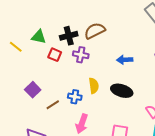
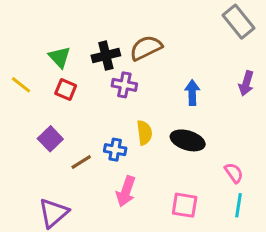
green triangle: (39, 37) -> (60, 57), turned 35
yellow line: (16, 47) -> (21, 85), moved
red square: (55, 55) -> (66, 89), moved
blue arrow: (125, 60) -> (192, 93), turned 91

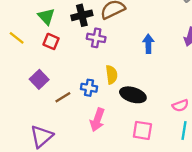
black ellipse: (188, 140) -> (133, 95), moved
pink semicircle: (234, 173) -> (180, 106), turned 105

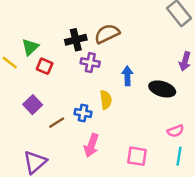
green triangle: (46, 17) -> (30, 47), moved, turned 30
blue arrow: (148, 44) -> (127, 76), moved
black ellipse: (133, 95) -> (162, 89), moved

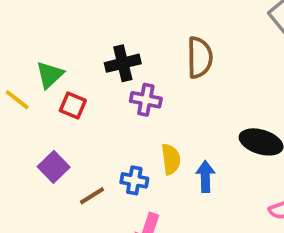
brown semicircle: (107, 34) -> (200, 57), moved, turned 115
blue arrow: (127, 76) -> (205, 177), moved

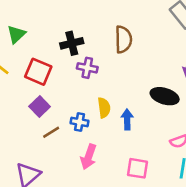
green triangle: (50, 75) -> (16, 34), moved
red square: (73, 105) -> (38, 72), size x1.5
purple square: (54, 167) -> (40, 106), moved

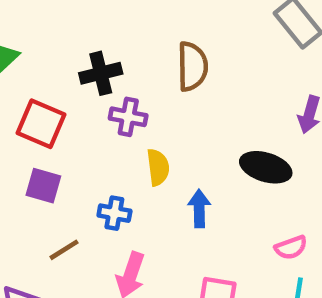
purple square: (40, 106) -> (43, 186), turned -30
yellow semicircle: (104, 108) -> (158, 167), moved
brown line: (51, 132) -> (64, 250), moved

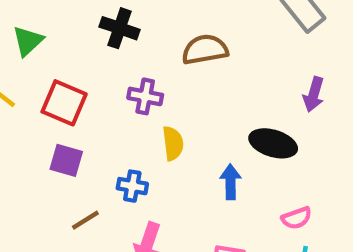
brown semicircle: (192, 66) -> (205, 50), turned -99
black cross: (101, 73) -> (120, 28), moved, turned 33
blue arrow: (199, 209) -> (230, 182), moved

